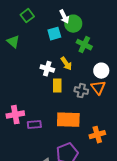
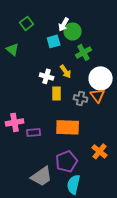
white arrow: (64, 17) -> (64, 24), turned 56
green cross: (84, 45) -> (84, 52), turned 35
white circle: (101, 71) -> (101, 78), size x1.5
orange cross: (97, 135) -> (100, 151), moved, turned -35

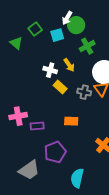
green square: (27, 23) -> (35, 29), moved
yellow rectangle: (57, 93) -> (60, 87), turned -48
orange rectangle: (68, 127) -> (71, 121), size x0.6
purple pentagon: (67, 161) -> (55, 152), moved
gray trapezoid: (42, 176) -> (29, 170), moved

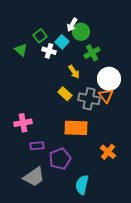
cyan square: (57, 35) -> (62, 42), turned -32
white cross: (50, 70) -> (49, 51), moved
gray cross: (84, 92) -> (89, 99), size x1.5
orange rectangle: (71, 121) -> (76, 128), size x1.6
purple rectangle: (37, 126) -> (37, 146), moved

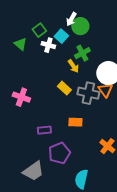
green cross: (92, 53) -> (82, 53), moved
pink cross: (23, 123) -> (21, 97), moved, turned 30
orange rectangle: (76, 128) -> (75, 122), size x0.6
purple rectangle: (37, 146) -> (44, 130), moved

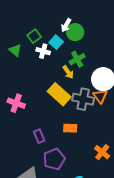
yellow rectangle: (64, 88) -> (59, 94), size x1.6
purple rectangle: (44, 130) -> (39, 136), turned 72

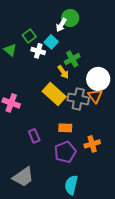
green circle: (75, 32) -> (70, 18), moved
orange cross: (102, 152) -> (92, 144), moved, turned 35
purple pentagon: (54, 159) -> (65, 152), moved

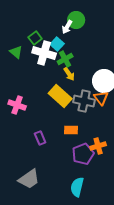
white cross: (38, 51) -> (44, 53), size x1.6
green cross: (72, 59) -> (65, 59), moved
purple pentagon: (65, 152) -> (83, 154), moved

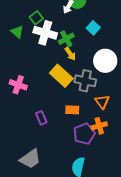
cyan square: (57, 44) -> (93, 28), moved
orange triangle: (101, 98) -> (102, 102), moved

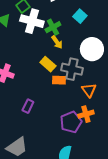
yellow rectangle: (61, 76) -> (48, 64), size x0.7
orange rectangle: (72, 110) -> (59, 80), moved
purple rectangle: (41, 118) -> (28, 106), turned 48

